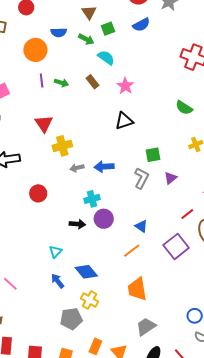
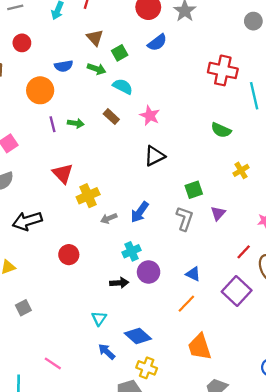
blue arrow: (104, 167) -> (140, 212), turned -42

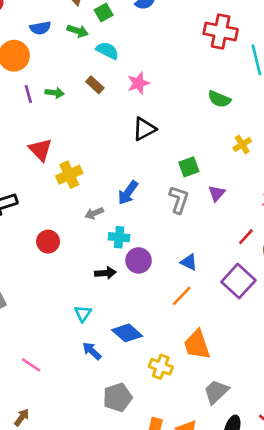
pink star: (150, 116) -> (138, 83), turned 30
gray arrow: (109, 218) -> (94, 213), moved
cyan cross: (132, 251) -> (119, 237), turned 30
yellow cross: (147, 368) -> (161, 367), moved

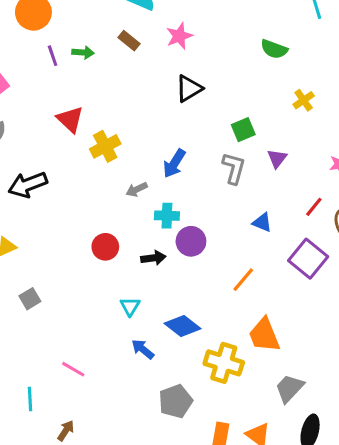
red circle: (48, 242) -> (105, 247), moved
blue triangle: (189, 262) -> (262, 223), moved
yellow cross: (161, 367) -> (224, 363), size x1.4

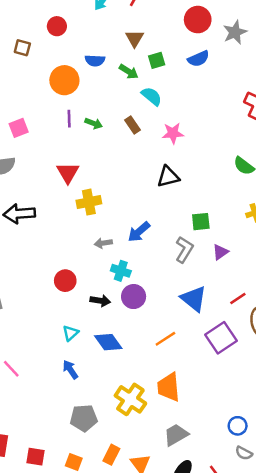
blue triangle: (262, 223) -> (194, 299), size x1.6
blue diamond: (182, 326) -> (108, 342), moved

